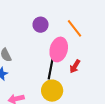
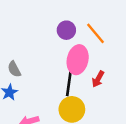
purple circle: (41, 25) -> (66, 30), moved

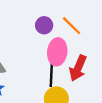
red arrow: (98, 79) -> (78, 68), size x1.6

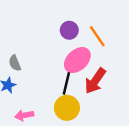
pink ellipse: (57, 52) -> (77, 60), turned 30

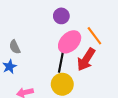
orange line: (97, 36) -> (94, 36), moved

